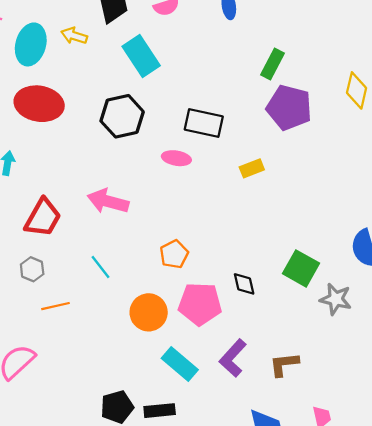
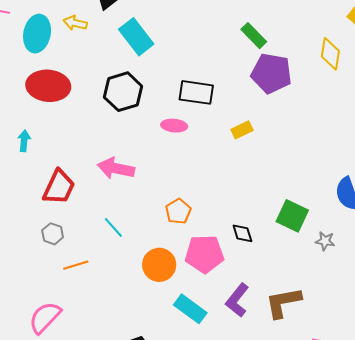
green rectangle: (272, 64) -> (254, 36), turned -68
gray star: (336, 299) -> (325, 241), size x0.7
brown L-shape: (284, 364) -> (283, 302), size x1.4

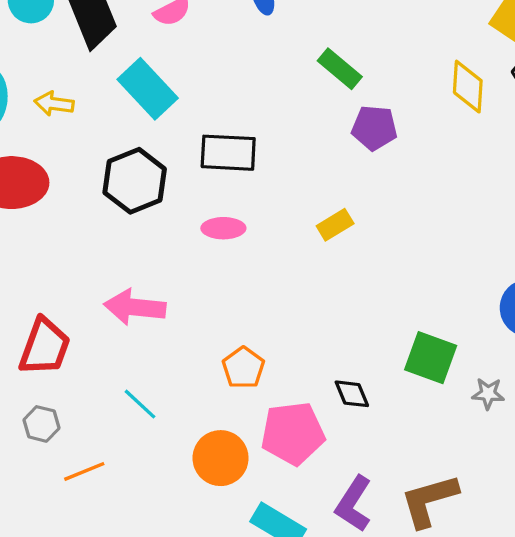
yellow arrow: (75, 23) -> (54, 104), moved
purple pentagon: (271, 73) -> (374, 128), size x0.7
black rectangle: (196, 92) -> (228, 153), moved

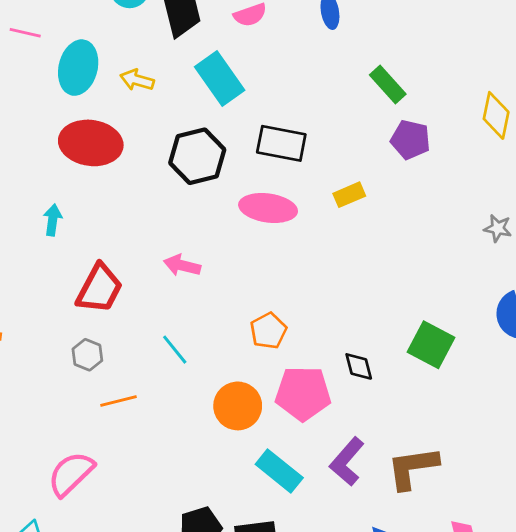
yellow rectangle: (335, 225) -> (349, 195), moved
pink ellipse: (223, 228) -> (268, 208), size x1.5
pink arrow: (135, 307) -> (182, 265), size x0.7
gray star: (488, 394) -> (498, 228), moved

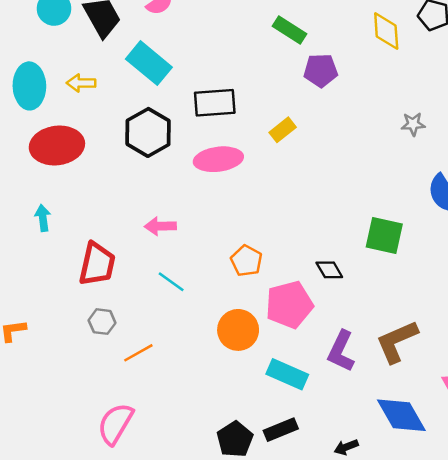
cyan line: (175, 350) -> (171, 282), moved

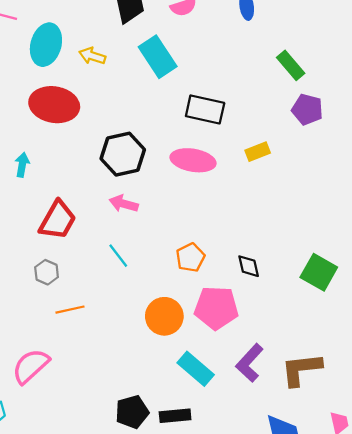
black hexagon: (148, 132) -> (123, 154), moved
black diamond: (329, 270) -> (249, 266), moved

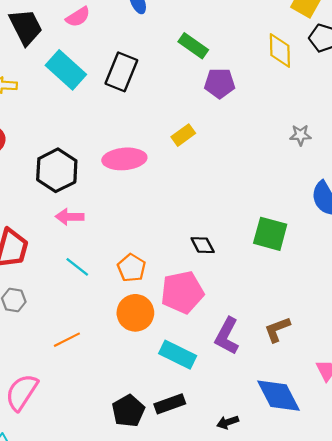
black rectangle: (205, 109) -> (121, 72), moved, turned -66
orange pentagon: (190, 257) -> (132, 268), moved
orange line: (70, 310) -> (67, 340), moved
brown L-shape: (301, 369) -> (277, 329), size x0.7

